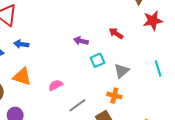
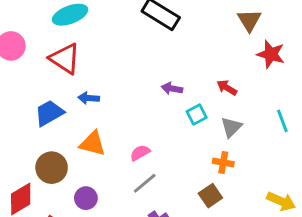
red star: (153, 21) -> (271, 54), turned 30
red arrow: (116, 33) -> (227, 88), moved
gray line: (77, 105) -> (145, 183), moved

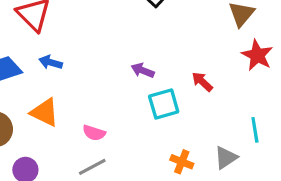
cyan square: (197, 114) -> (164, 104), size x1.4
gray triangle: (231, 127) -> (226, 158), moved
pink semicircle: (140, 153) -> (94, 133), turned -144

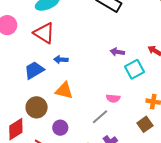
pink semicircle: (94, 133) -> (113, 98), moved

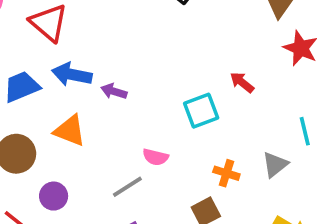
purple arrow: (117, 52) -> (114, 91), moved
blue arrow: (61, 60) -> (72, 74), size x1.5

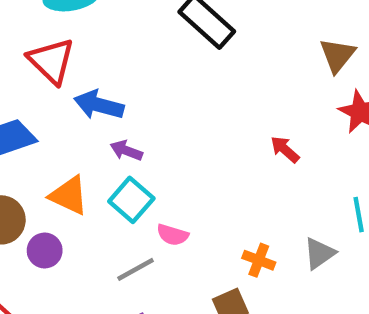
blue arrow: (72, 74) -> (99, 105), moved
cyan square: (201, 111) -> (131, 200), moved, turned -32
purple circle: (54, 196) -> (45, 250), moved

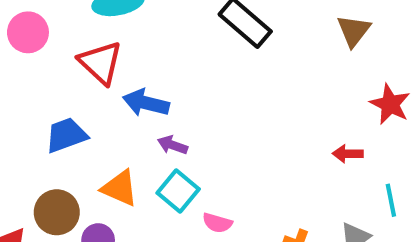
brown triangle: (337, 55) -> (354, 31), moved
red arrow: (285, 149) -> (348, 154), moved, turned -40

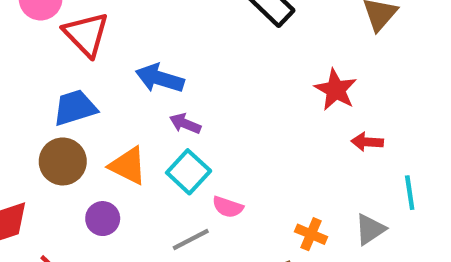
red triangle: (101, 63) -> (86, 34), moved
red star: (390, 104) -> (336, 90), moved
brown circle: (57, 212) -> (63, 161), moved

